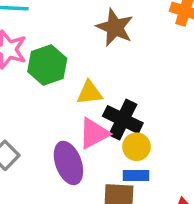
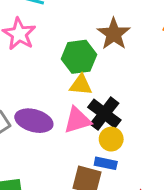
green hexagon: (47, 65) -> (79, 57), moved
purple ellipse: (68, 163) -> (34, 121), moved, turned -66

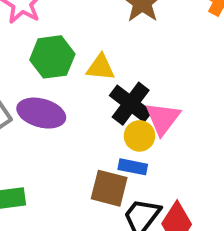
green hexagon: (79, 57) -> (52, 57), moved
pink triangle: (77, 120) -> (163, 118), moved, turned -36

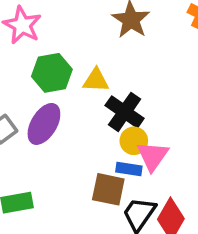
purple ellipse: (41, 113) -> (44, 124), turned -72
pink triangle: (163, 118) -> (153, 156), moved

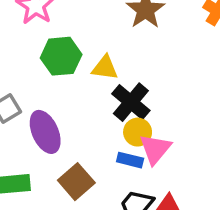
purple ellipse: (44, 124) -> (45, 132), moved, turned -60
brown square: (108, 189) -> (76, 182), moved, turned 32

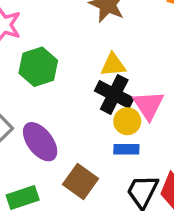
yellow triangle: (105, 68) -> (113, 65), moved
pink triangle: (155, 149) -> (148, 105), moved

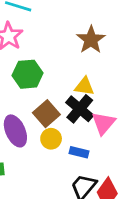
yellow circle: (127, 121) -> (51, 139), moved
brown square: (81, 182) -> (46, 114), moved

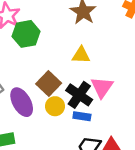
green hexagon: (28, 74) -> (26, 34), moved
black cross: (80, 109) -> (79, 95), moved

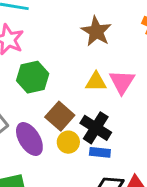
green hexagon: (26, 34) -> (33, 77), moved
pink triangle: (102, 87) -> (122, 82), moved

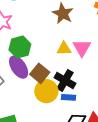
purple ellipse: (29, 139) -> (19, 67), moved
yellow circle: (68, 142) -> (46, 91), size x1.5

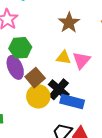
blue rectangle: (69, 97) -> (72, 102), moved, size x1.6

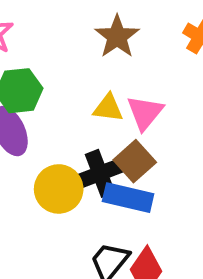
brown square: (35, 78) -> (135, 161), moved
black cross: (59, 89) -> (100, 173), turned 30

